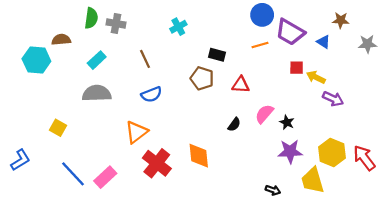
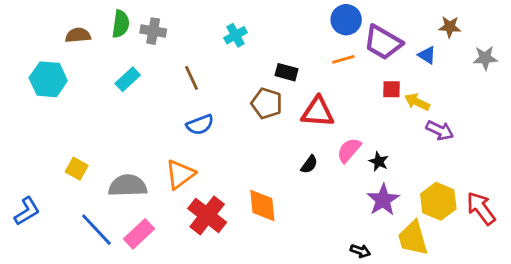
brown semicircle: (61, 40) -> (78, 35), moved
red triangle: (241, 85) -> (318, 112), size x1.4
gray semicircle: (97, 93) -> (128, 186), moved
purple star: (290, 151) -> (383, 200), turned -30

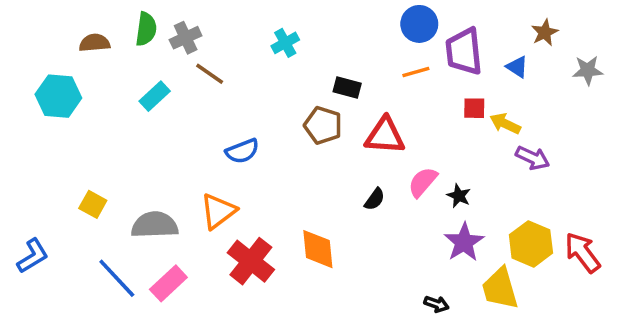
brown star: (450, 27) -> (545, 33), turned -30
gray cross: (153, 31) -> (186, 38), turned -35
purple trapezoid: (383, 42) -> (464, 51), turned 54
brown line: (191, 78) -> (210, 74), moved, turned -30

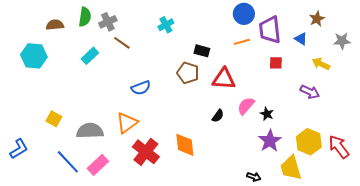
yellow arrow: (505, 124) -> (321, 64), moved

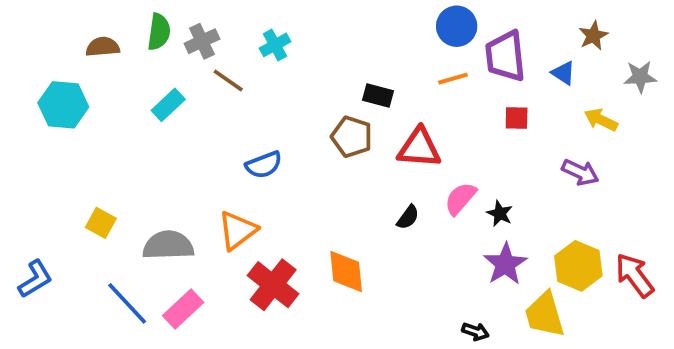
cyan cross: (166, 25) -> (275, 45), moved

